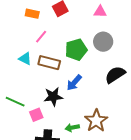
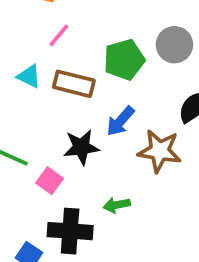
pink square: (36, 115) -> (50, 181), turned -32
brown star: (96, 121) -> (160, 151), moved, turned -30

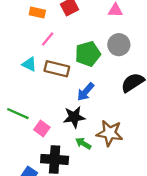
black star: (81, 147) -> (74, 117), moved
brown star: (160, 151) -> (110, 133), moved
green arrow: (117, 205) -> (83, 143), turned 42

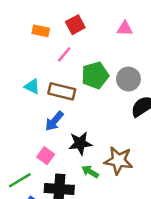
pink line: (48, 39) -> (64, 54), moved
gray circle: (119, 45) -> (128, 79), moved
blue arrow: (86, 92) -> (54, 121), moved
green line: (18, 114) -> (20, 180), moved, turned -55

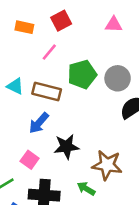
green arrow: (90, 172) -> (86, 189), moved

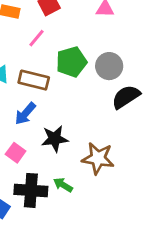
green arrow: (86, 189) -> (63, 185), moved

